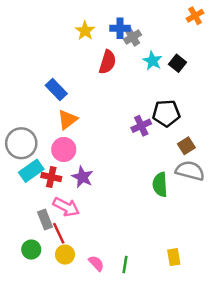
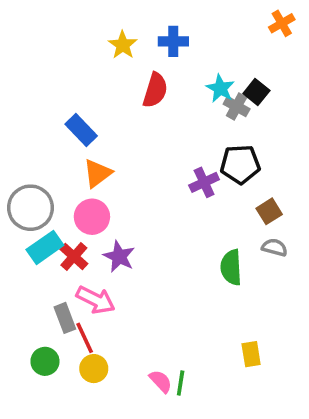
gray cross: (133, 37) -> (237, 106), moved, turned -30
gray semicircle: (190, 171) -> (275, 247), size x0.6
red cross: (51, 177) -> (74, 256), turned 30
yellow rectangle: (174, 257) -> (251, 354), moved
pink semicircle: (96, 263) -> (161, 381), moved

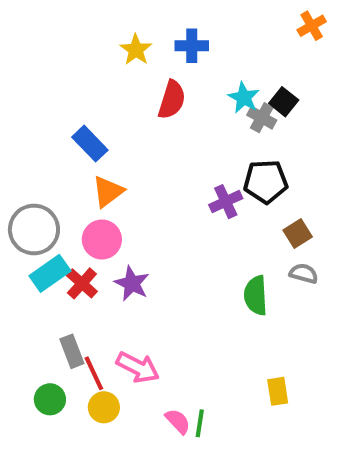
pink arrow: (96, 300) -> (138, 367), moved

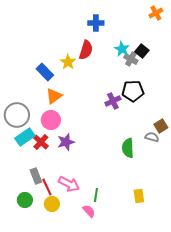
yellow star: (136, 50) -> (68, 62), moved
brown square: (298, 233) -> (161, 126), moved
purple star: (132, 283) -> (66, 142), turned 30
green line: (200, 423) -> (96, 195), moved

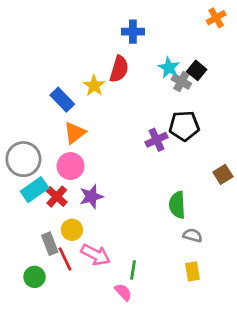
gray semicircle: (152, 137) -> (193, 235), moved
yellow circle: (52, 204) -> (72, 230), moved

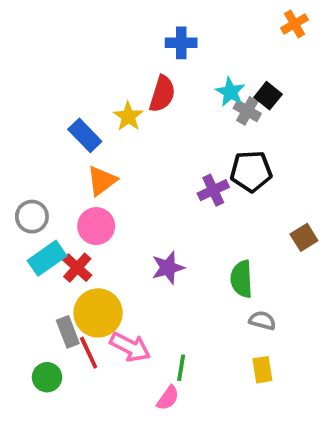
gray circle: (23, 159) -> (32, 217), size x0.7
purple star: (91, 197) -> (168, 268), moved
yellow circle: (72, 230) -> (98, 313), size x1.6
pink semicircle: (123, 292) -> (168, 398), turned 78

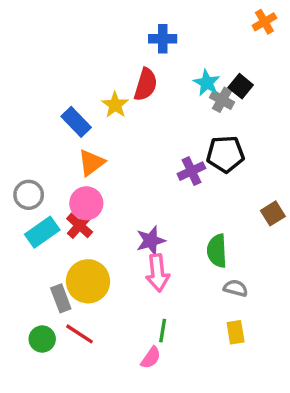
red cross: (77, 268) -> (80, 225), moved
pink arrow: (130, 347) -> (158, 273), moved, turned 57
red line: (89, 353) -> (80, 334), moved, turned -32

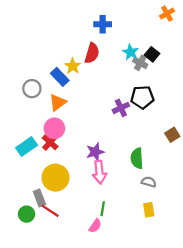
blue rectangle: (76, 122) -> (60, 77), moved
gray circle: (29, 195) -> (32, 89), moved
gray rectangle: (61, 298) -> (39, 198), moved

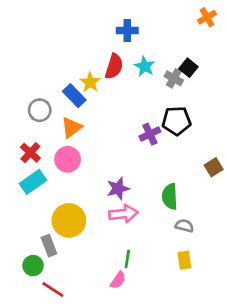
cyan star: (131, 52) -> (145, 66), moved
red cross: (50, 142) -> (30, 153), moved
pink arrow: (99, 172) -> (123, 214), turned -90
red line: (50, 211) -> (53, 289), moved

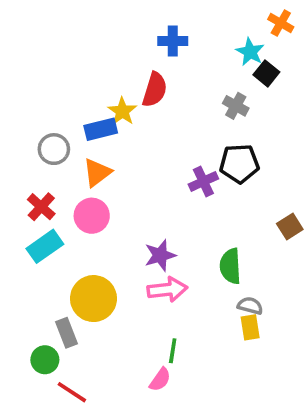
orange cross: (207, 17) -> (281, 23), turned -30
cyan star: (145, 66) -> (250, 52), moved
black square: (188, 68) -> (266, 73), moved
blue rectangle: (74, 96) -> (101, 129), turned -60
yellow rectangle: (184, 260) -> (250, 327), moved

